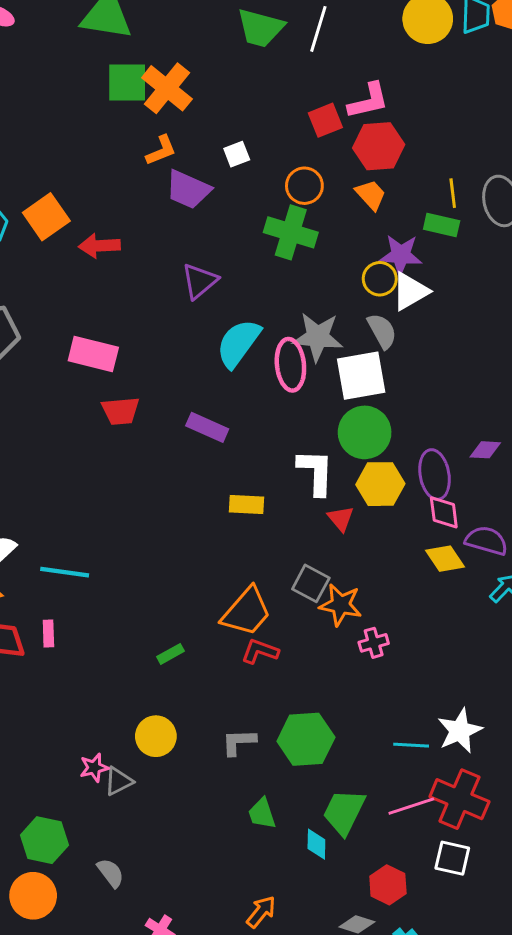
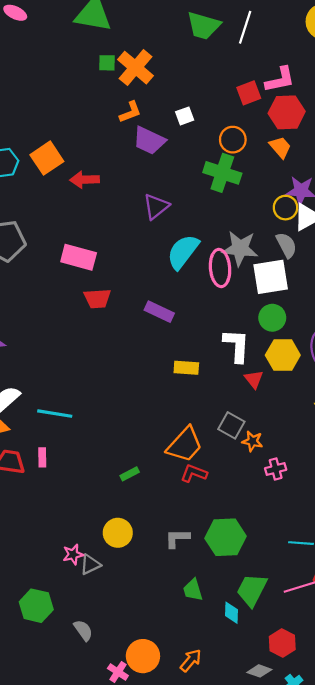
green square: (127, 83) -> (107, 63), size x0.6
green circle: (365, 432) -> (272, 318), size x0.7
orange star: (341, 605) -> (252, 441), size x0.7
orange circle: (33, 896) -> (143, 656), moved

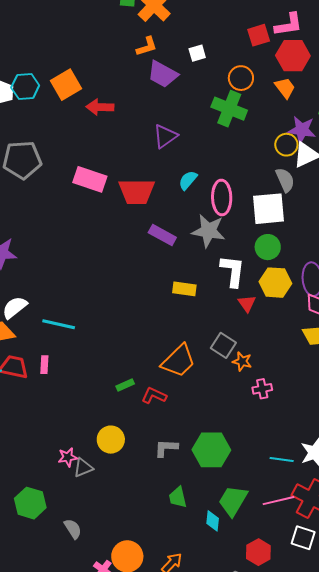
gray star: (240, 248) -> (208, 231), moved
cyan semicircle: (183, 252) -> (188, 180), size x0.6
red trapezoid: (97, 299) -> (137, 192), moved, size x1.4
red L-shape: (194, 473) -> (154, 396), moved

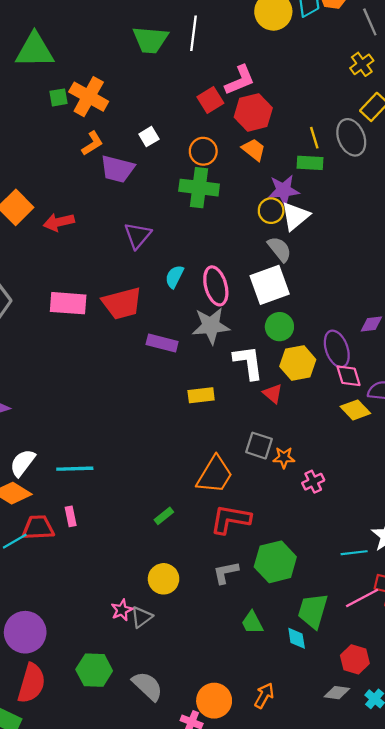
red L-shape: (154, 396) -> (231, 519), moved, size x1.5
gray semicircle: (73, 529) -> (147, 686), size x1.4

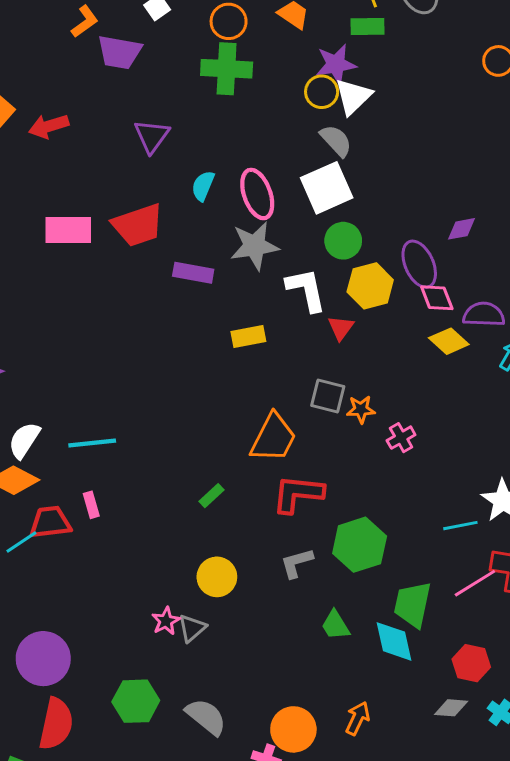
red triangle: (273, 394) -> (341, 328), turned 30
cyan diamond: (297, 638) -> (394, 641), size x1.5

